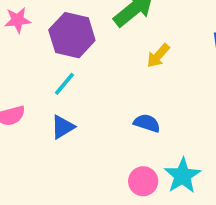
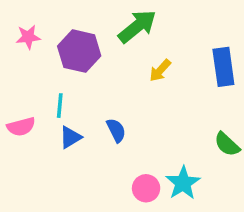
cyan line: (64, 84) -> (60, 106), moved, turned -35
blue semicircle: (147, 123) -> (116, 130), moved, turned 45

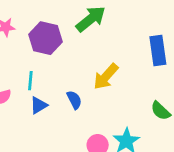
yellow arrow: (160, 70) -> (106, 77), moved, size x1.5

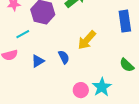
cyan line: (30, 81) -> (23, 34), moved, turned 56

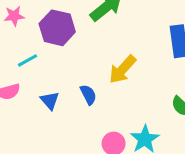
blue triangle: (38, 61) -> (50, 101), turned -40

